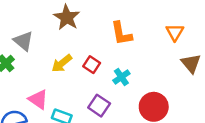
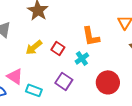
orange L-shape: (121, 34) -> (91, 36), moved

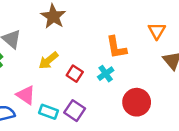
red square: (58, 48) -> (75, 74), moved
purple square: (64, 81) -> (75, 111), moved

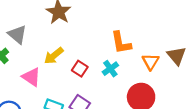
orange triangle: (157, 31) -> (151, 62), moved
pink triangle: (26, 95) -> (31, 77), moved

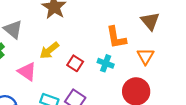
brown triangle: (176, 56) -> (150, 21), moved
cyan cross: (110, 69) -> (106, 63), turned -35

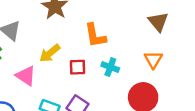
orange L-shape: (116, 38) -> (95, 36), moved
red square: (75, 63) -> (77, 67), turned -35

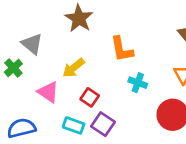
red square: (77, 67) -> (90, 97), moved, turned 36

